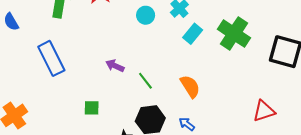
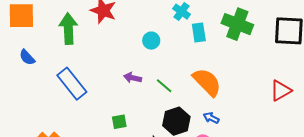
cyan circle: (146, 15) -> (151, 41), moved
cyan rectangle: (193, 34) -> (199, 33), turned -36
orange semicircle: (190, 86) -> (207, 82), size x1.4

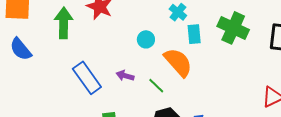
blue semicircle: (27, 57) -> (21, 49), size x1.4
orange semicircle: (207, 82) -> (178, 62), moved
blue rectangle: (72, 84) -> (87, 78), moved

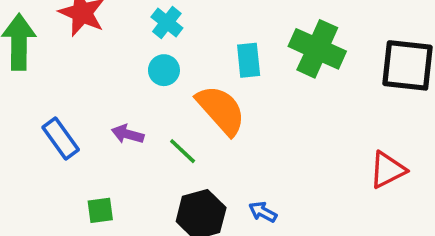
cyan cross: (178, 12) -> (167, 22), moved
blue rectangle: (87, 78) -> (61, 138), size x0.7

